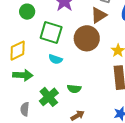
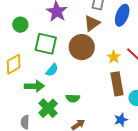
cyan semicircle: (55, 59) -> (52, 70), turned -64
green arrow: (23, 75) -> (34, 86), moved

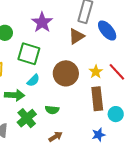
blue ellipse: (122, 15) -> (107, 31), turned -65
brown circle: (82, 47) -> (66, 73), moved

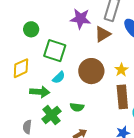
purple star: (42, 22) -> (80, 19), moved, turned -30

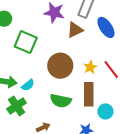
cyan semicircle: (59, 77) -> (28, 85), moved
green semicircle: (77, 107) -> (61, 101), moved, size x1.5

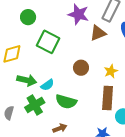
brown circle: (60, 66) -> (81, 68), size x0.6
green semicircle: (61, 101) -> (66, 102), moved

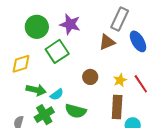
purple star: (78, 14) -> (70, 24), moved
green circle: (28, 17) -> (37, 27), size x1.5
green square: (48, 42) -> (57, 51), turned 30

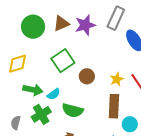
purple star: (70, 24) -> (85, 25), moved, turned -30
brown triangle: (107, 42) -> (61, 23), moved
green square: (57, 51) -> (63, 61), moved

